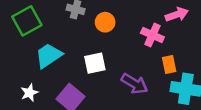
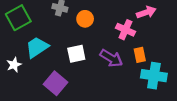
purple arrow: (135, 84) -> (111, 58), moved
white star: (29, 93) -> (14, 65), moved

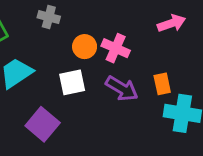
orange circle: (85, 19) -> (85, 47), moved
pink cross: (125, 30) -> (116, 48), moved

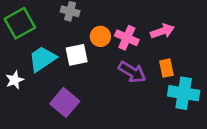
pink arrow: (172, 23) -> (162, 31), moved
white square: (72, 82) -> (77, 55), moved

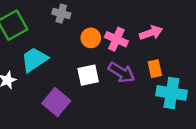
white square: (77, 55) -> (88, 75), moved

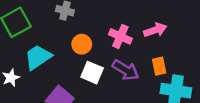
orange circle: (91, 38) -> (82, 44), moved
white square: (88, 75) -> (92, 73), turned 35

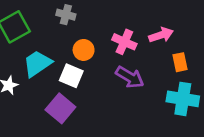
orange rectangle: (159, 66) -> (180, 62), moved
white square: (92, 73) -> (71, 76), moved

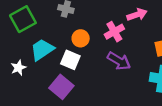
pink arrow: (161, 35) -> (137, 15), moved
pink cross: (124, 42) -> (114, 32), turned 36

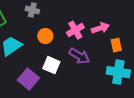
pink arrow: (137, 15) -> (100, 28), moved
white square: (70, 60) -> (51, 65), moved

